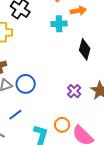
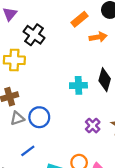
cyan cross: (59, 24) -> (78, 85), moved

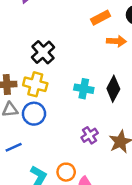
black cross: (34, 35) -> (43, 52), moved
yellow cross: (14, 60) -> (35, 84), moved

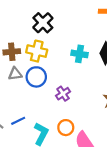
purple cross: (90, 135) -> (63, 94), moved
blue line: (14, 147) -> (18, 121), moved

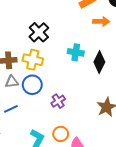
cyan cross: (79, 54) -> (76, 52), moved
blue line: (18, 121) -> (11, 109), moved

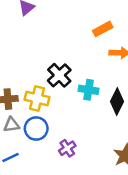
black cross: (39, 32) -> (59, 75), moved

